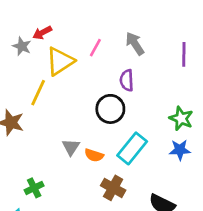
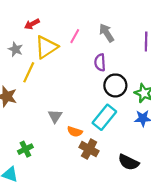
gray star: (22, 46) -> (16, 49), moved
black circle: (110, 109) -> (115, 85), moved
orange semicircle: (94, 155) -> (75, 132), moved

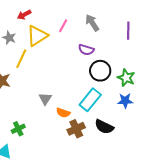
purple semicircle: (100, 62) -> (86, 50), turned -70
brown cross: (89, 149) -> (76, 129), turned 36
black semicircle: (129, 162) -> (104, 127), moved

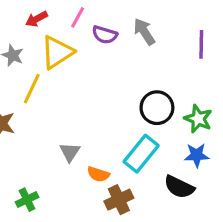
pink line: (63, 26) -> (78, 17), moved
purple semicircle: (86, 50) -> (105, 35), moved
black semicircle: (104, 127) -> (179, 187), moved

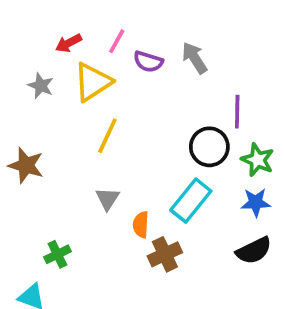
purple line: (201, 44) -> (237, 112), moved
yellow line: (32, 89) -> (107, 136), moved
orange semicircle: (98, 174) -> (141, 225), turned 75
black semicircle: (179, 187) -> (254, 251), moved, turned -52

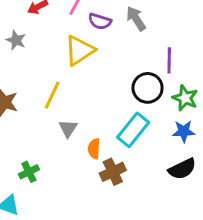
yellow triangle: (93, 82) -> (80, 50), moved
yellow line: (107, 136) -> (52, 95), moved

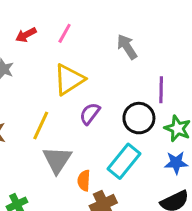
purple semicircle: (100, 21) -> (90, 114), moved, turned 110
gray triangle: (68, 128) -> (57, 160), size x1.5

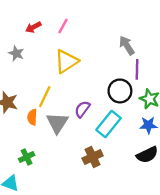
gray arrow: (127, 47) -> (127, 45), moved
purple semicircle: (90, 114) -> (82, 109), moved
orange semicircle: (84, 181) -> (32, 117), moved

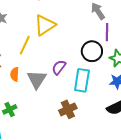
yellow line: (45, 97) -> (25, 45), moved
cyan rectangle: (109, 124) -> (82, 80), turned -30

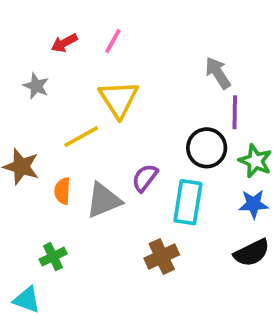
yellow triangle: (45, 25) -> (119, 99), turned -30
yellow line: (25, 45) -> (81, 137), turned 36
gray triangle: (37, 79) -> (104, 200), turned 35

